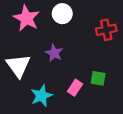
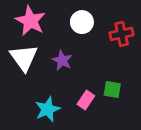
white circle: (62, 14) -> (82, 22), moved
white triangle: (18, 66) -> (24, 58), moved

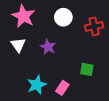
white triangle: (24, 58) -> (18, 45), size x0.7
pink rectangle: (86, 100) -> (62, 88), moved

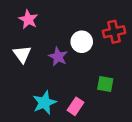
pink star: (23, 16) -> (28, 19), size x0.7
white circle: (63, 17) -> (82, 42), moved

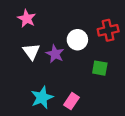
white triangle: (22, 54) -> (31, 52), moved
green square: (105, 84) -> (100, 68), moved

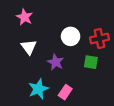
red cross: (108, 30) -> (99, 39), moved
purple star: (55, 54) -> (56, 62), moved

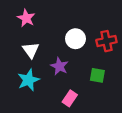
green square: (91, 62) -> (97, 75), moved
cyan star: (38, 89) -> (28, 80), moved

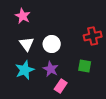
white circle: (75, 39) -> (52, 44), moved
purple star: (59, 66) -> (51, 69), moved

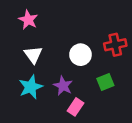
white circle: (52, 44) -> (80, 55), moved
green square: (85, 66) -> (105, 82), turned -32

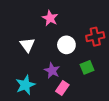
pink star: (28, 20) -> (50, 18), moved
cyan star: (31, 87) -> (25, 85), moved

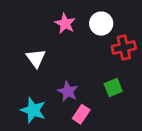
white circle: (66, 45) -> (101, 24), moved
cyan star: (25, 85) -> (33, 110), turned -30

